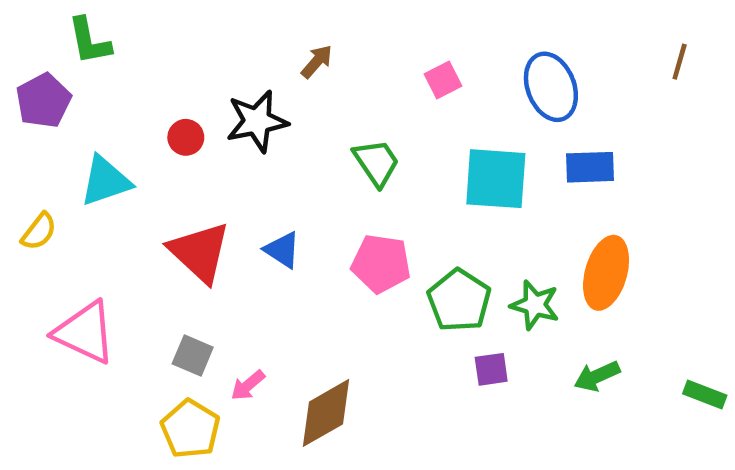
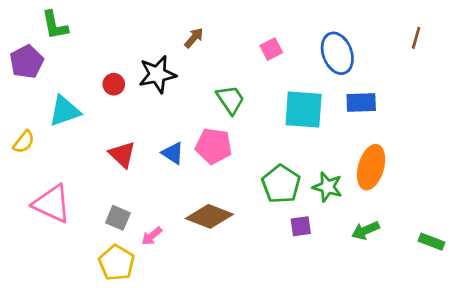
red triangle: (200, 252) -> (122, 155), size x0.7
pink pentagon: (381, 264) -> (214, 146), moved
brown diamond: (326, 413) -> (209, 216), moved, turned 51

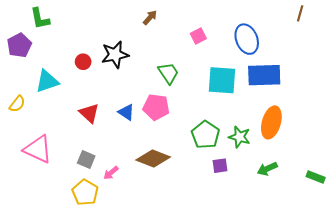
brown arrow: (194, 38) -> (150, 17), moved
brown line: (416, 38) -> (300, 13), moved
blue rectangle: (361, 102) -> (264, 75), size x1.5

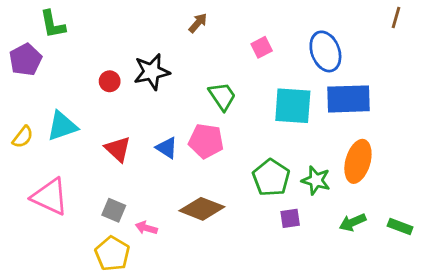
cyan triangle: (47, 81) -> (62, 126), moved
pink arrow: (111, 173) -> (146, 228), turned 56
green rectangle: (316, 177) -> (400, 226), moved

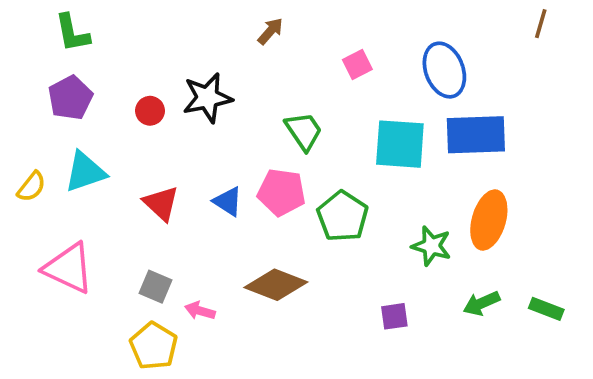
purple pentagon: (25, 60) -> (70, 98), moved
green pentagon: (271, 178) -> (343, 216), moved
purple square: (290, 218) -> (394, 316), moved

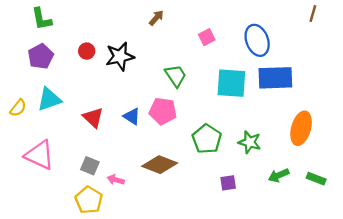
red circle: (150, 111) -> (87, 51), moved
green pentagon: (343, 216) -> (207, 139), moved
orange ellipse: (489, 220) -> (301, 128), moved

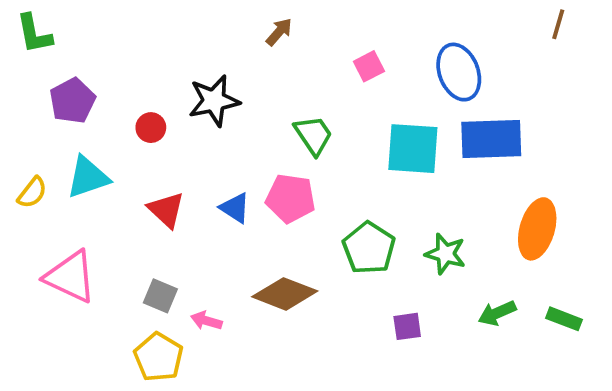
green L-shape: (42, 19) -> (34, 34), moved
red circle: (87, 51) -> (151, 128), moved

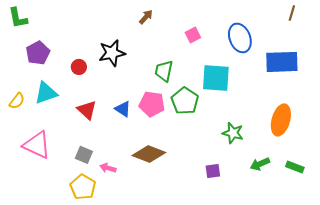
green trapezoid: (313, 135) -> (164, 71), turned -135
blue rectangle: (491, 139) -> (282, 62), moved
green pentagon: (369, 248) -> (185, 101), moved

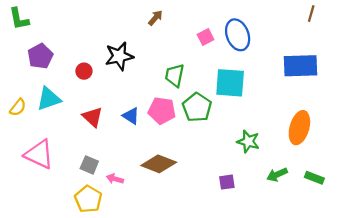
blue ellipse: (240, 38) -> (238, 35), moved

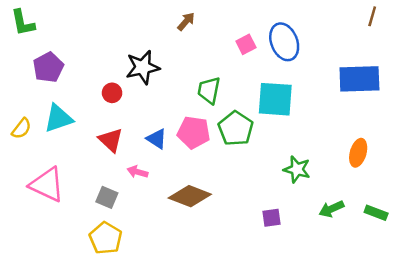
red circle: (84, 71) -> (112, 93), moved
orange ellipse: (299, 128) -> (358, 153), size x0.7
pink arrow: (115, 179) -> (138, 172), moved

